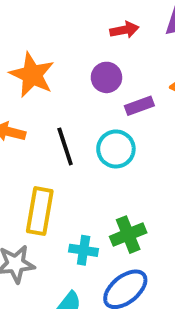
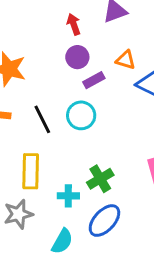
red arrow: (124, 30) -> (74, 24), turned -90
purple circle: (106, 77) -> (77, 57), moved

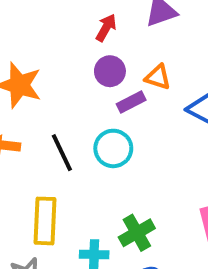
red arrow: (74, 24) -> (106, 28), turned 48
orange triangle: (126, 60) -> (158, 77), moved

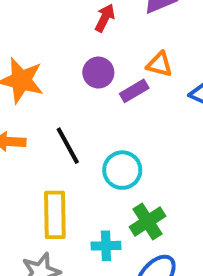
purple circle: (110, 71) -> (98, 73), moved
cyan circle: (113, 148) -> (122, 170), moved

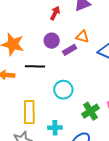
black line: (68, 146) -> (35, 66), moved, turned -60
green cross: (147, 222) -> (91, 111), moved

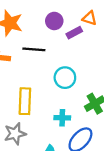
cyan cross: (55, 128) -> (62, 118), moved

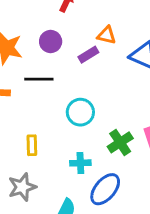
purple circle: (54, 21) -> (51, 42), moved
yellow rectangle: (25, 101) -> (32, 145), size x0.6

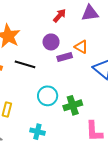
purple circle: (51, 42) -> (51, 42), moved
green cross: (120, 142) -> (73, 105), moved

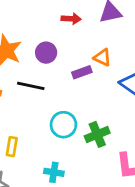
red arrow: (60, 16) -> (71, 19), turned 56
purple circle: (51, 42) -> (46, 53), moved

